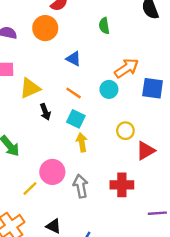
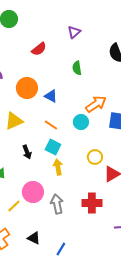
orange circle: (45, 28) -> (27, 88), moved
black arrow: (45, 112) -> (27, 152), moved

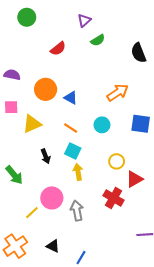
purple triangle: (74, 32) -> (84, 20), moved
green semicircle: (77, 68) -> (98, 40), moved, turned -112
orange arrow: (96, 104) -> (118, 92), moved
red cross: (92, 203) -> (113, 198), moved, turned 30

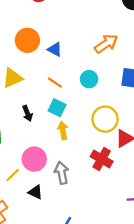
yellow circle: (117, 161) -> (105, 119), size x1.5
black triangle: (53, 246) -> (35, 192), moved

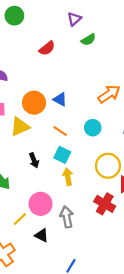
orange circle: (27, 40) -> (34, 103), moved

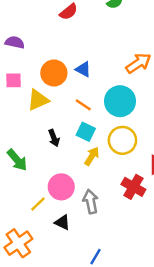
cyan circle: (93, 128) -> (120, 101), size x1.6
yellow circle: (108, 166) -> (122, 140), moved
yellow arrow: (68, 177) -> (92, 156), turned 42

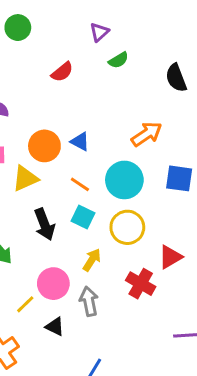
black arrow: (54, 138) -> (44, 224), size x1.5
yellow arrow: (92, 156) -> (92, 260), moved

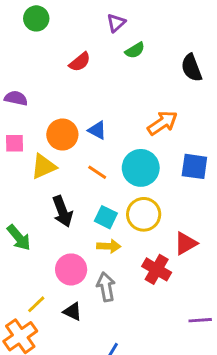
cyan square: (83, 217) -> (106, 217), moved
yellow arrow: (92, 260) -> (109, 246), turned 60
yellow line: (25, 304) -> (36, 304), moved

